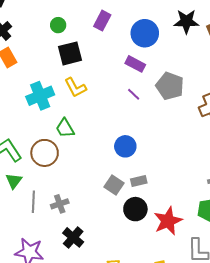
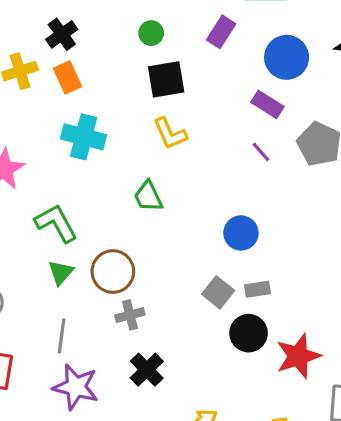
cyan cross: (40, 96) -> (84, 137), moved, turned 32
brown circle: (45, 153) -> (113, 272), moved
gray line: (33, 202) -> (62, 336), moved

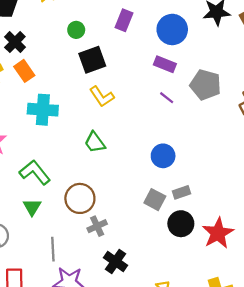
green triangle: (61, 273) -> (32, 207), moved

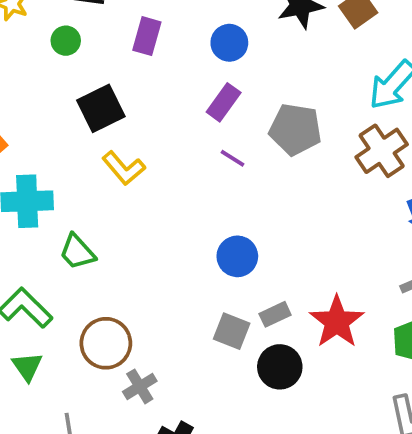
blue circle: (172, 29) -> (229, 43), size x0.7
green circle: (76, 30) -> (66, 41), moved
purple rectangle: (165, 64) -> (224, 102), turned -70
green trapezoid: (95, 142) -> (77, 252), moved
red star: (218, 233) -> (337, 322), moved

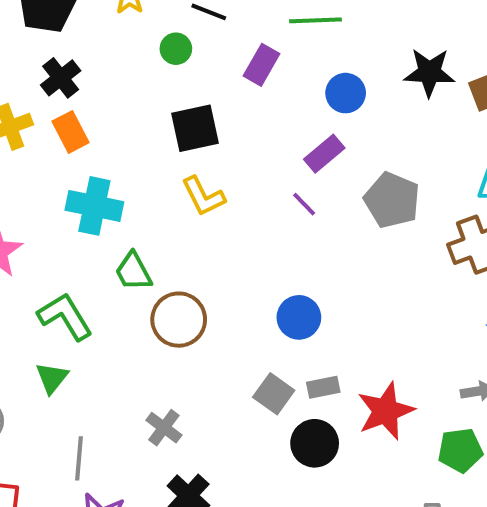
purple line: (233, 158) -> (304, 204), moved
brown circle: (106, 343) -> (179, 320), moved
gray cross: (140, 386) -> (164, 428), turned -36

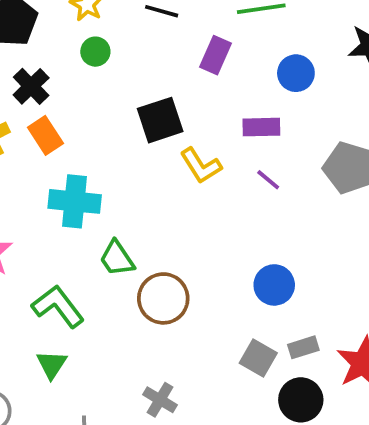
green circle: (176, 49) -> (95, 52), moved
purple rectangle: (324, 154) -> (261, 127), moved, turned 45
yellow L-shape: (203, 196) -> (201, 166), moved

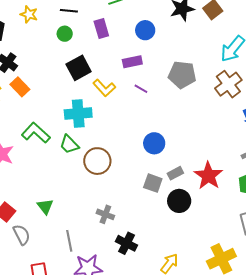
green circle: (95, 52) -> (65, 34), moved
purple rectangle: (215, 55) -> (101, 29), turned -30
cyan cross: (75, 201) -> (78, 114), moved
green L-shape: (58, 306) -> (36, 133), moved

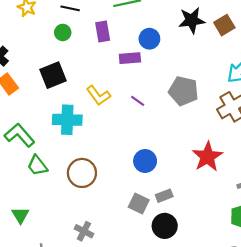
purple rectangle: (132, 62) -> (130, 58), moved
black square: (79, 68) -> (53, 75), moved
green trapezoid: (69, 144) -> (37, 166), moved
red star: (208, 176) -> (207, 157), moved

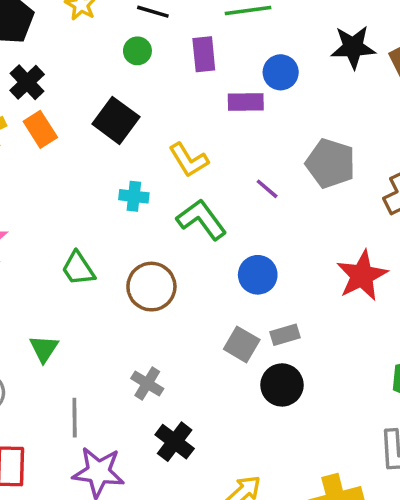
black square: (53, 75) -> (116, 120), turned -36
purple line: (138, 101) -> (267, 189), moved
cyan cross: (67, 120) -> (134, 196), size x0.6
green L-shape: (19, 135) -> (202, 220), moved

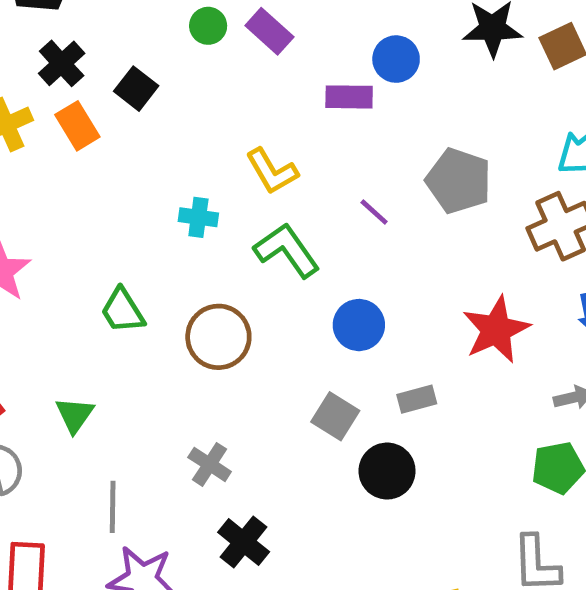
purple rectangle: (204, 54) -> (269, 31), moved, turned -44
black square: (116, 120) -> (136, 89), moved, size x0.7
gray rectangle: (285, 335) -> (417, 399), moved

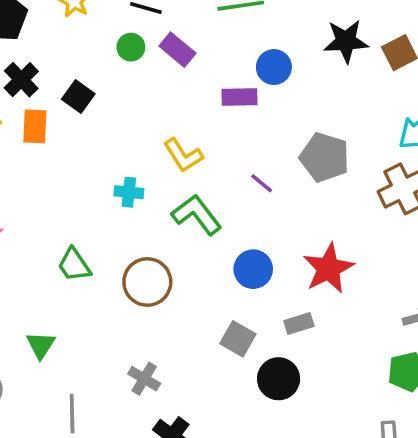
orange rectangle: (77, 126) -> (35, 126), turned 36
red star: (496, 330) -> (328, 268), moved

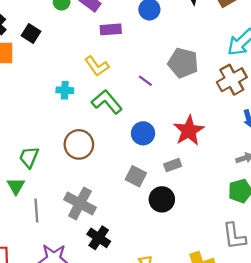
purple rectangle: (239, 97) -> (111, 29), moved
green trapezoid: (74, 265) -> (29, 157), moved, turned 60
gray cross: (144, 379) -> (80, 203), size x1.6
gray line: (72, 413) -> (36, 211), moved

